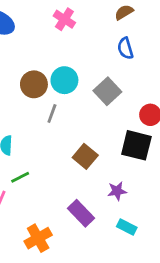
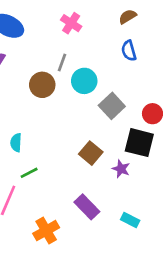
cyan circle: (64, 80) -> (84, 81), moved
gray square: (107, 91) -> (112, 106), moved
gray line: (52, 113) -> (62, 63), moved
purple star: (117, 191) -> (121, 169), moved, turned 30

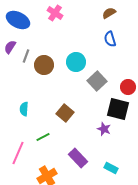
pink cross: (71, 23) -> (55, 13), moved
gray line: (62, 63) -> (26, 56), moved
brown square: (91, 153) -> (65, 113), moved
green line: (29, 173) -> (43, 137), moved

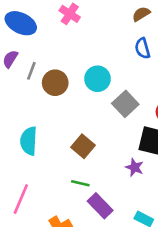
cyan semicircle: (24, 109) -> (29, 141), size x1.5
green line: (43, 137) -> (80, 183), moved, turned 40

